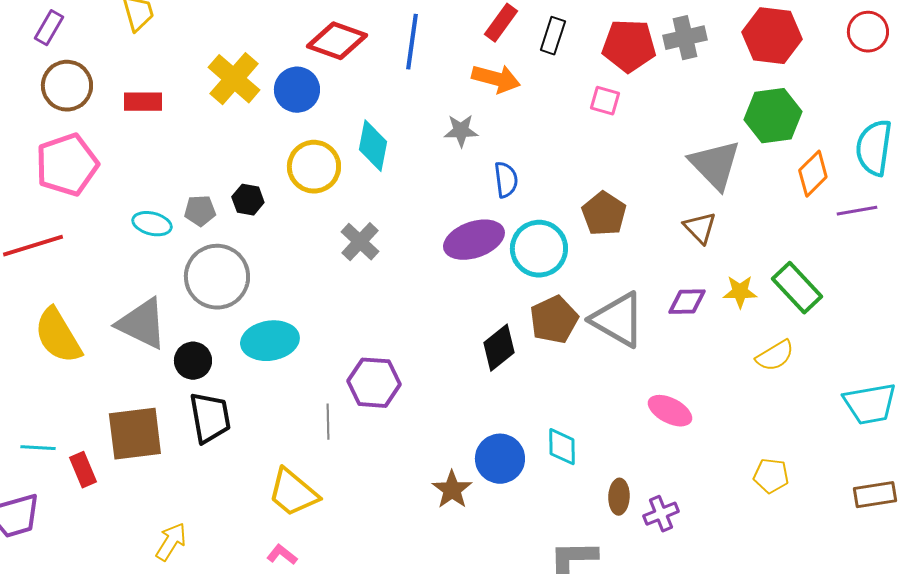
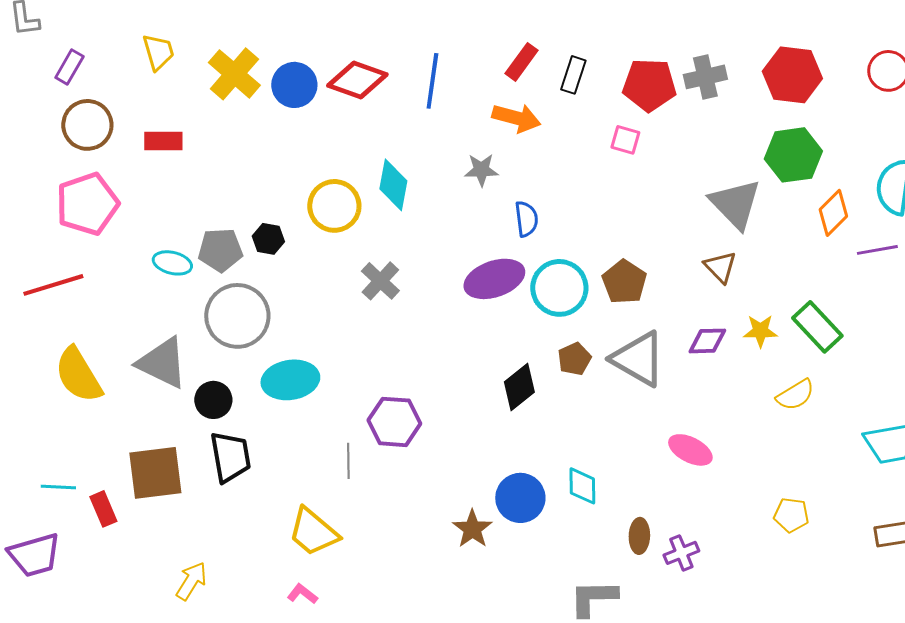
yellow cross: (234, 79) -> (234, 74), moved
blue circle: (297, 90) -> (294, 85), moved
gray pentagon: (200, 211) -> (220, 250), size x1.4
brown pentagon: (604, 214) -> (624, 282), moved
brown pentagon: (554, 320) -> (574, 359), size x0.7

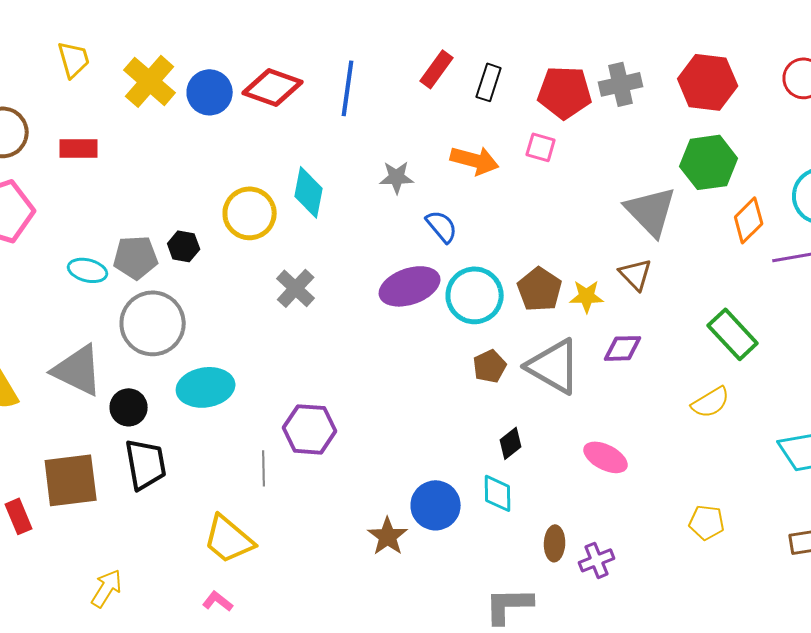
orange arrow: (516, 118) -> (475, 160), moved
blue semicircle: (526, 219) -> (442, 226), turned -33
yellow star: (760, 331) -> (587, 296), moved
black diamond: (519, 387) -> (511, 443), moved, size x0.7

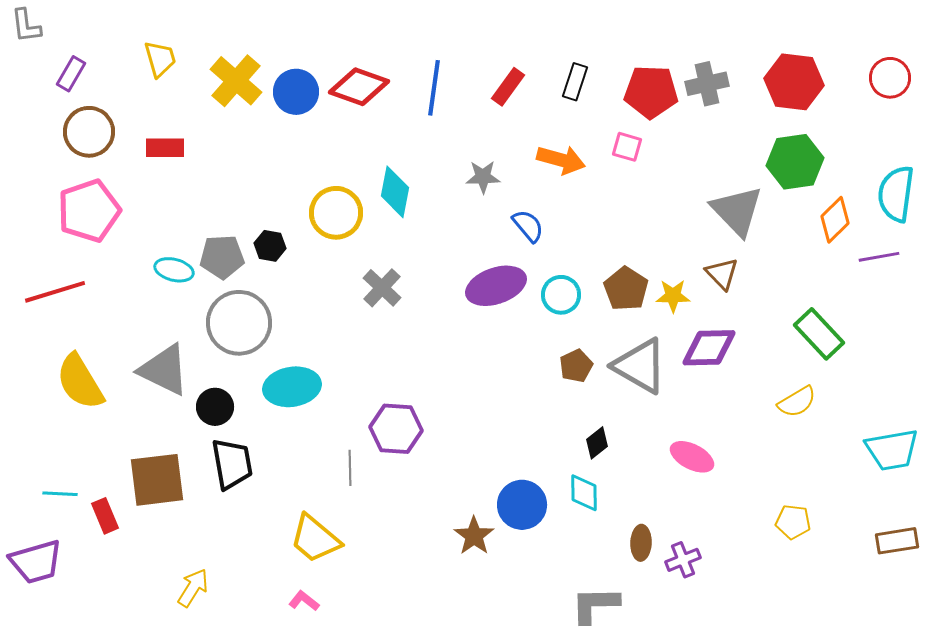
red rectangle: (437, 69) -> (508, 87), moved
cyan circle: (475, 295) -> (561, 295), size x0.7
purple diamond: (623, 348) -> (709, 348), size x1.4

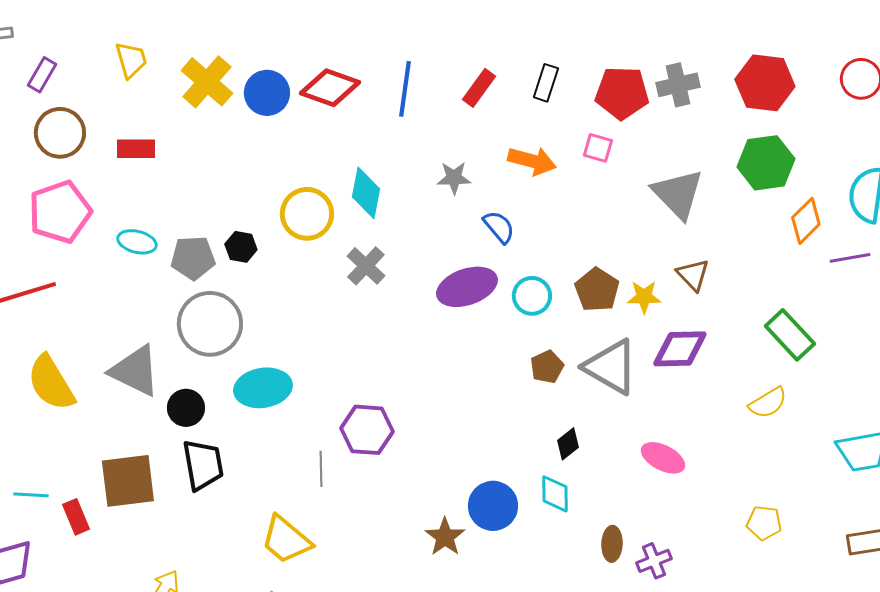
gray triangle: (737, 211) -> (678, 194), moved
cyan ellipse: (174, 270) -> (137, 242), moved
gray cross: (382, 288) -> (366, 266), moved

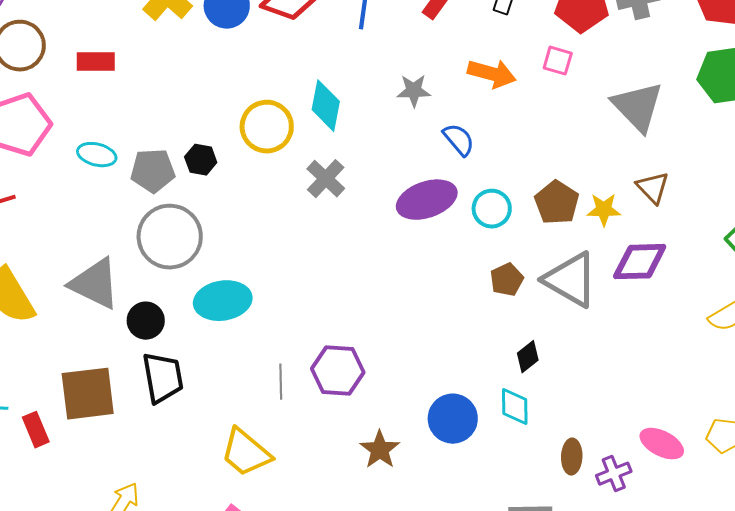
purple hexagon: (367, 430) -> (338, 371), moved
pink ellipse: (663, 458) -> (662, 444), moved
brown star: (445, 537) -> (380, 450), moved

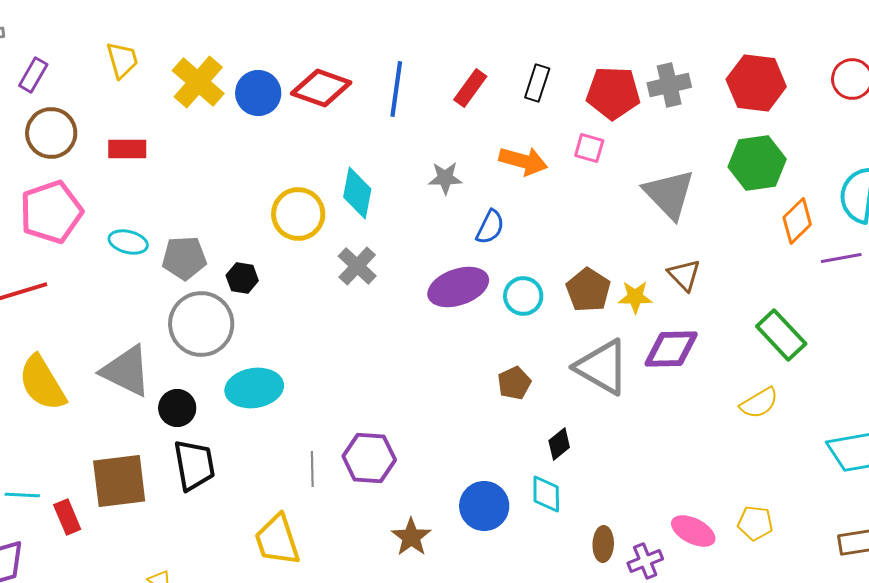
blue semicircle: (459, 140) -> (490, 227), turned 66
black hexagon: (201, 160) -> (242, 278), moved
brown pentagon: (507, 280) -> (514, 383), moved
yellow trapezoid: (246, 453) -> (277, 540), turned 32

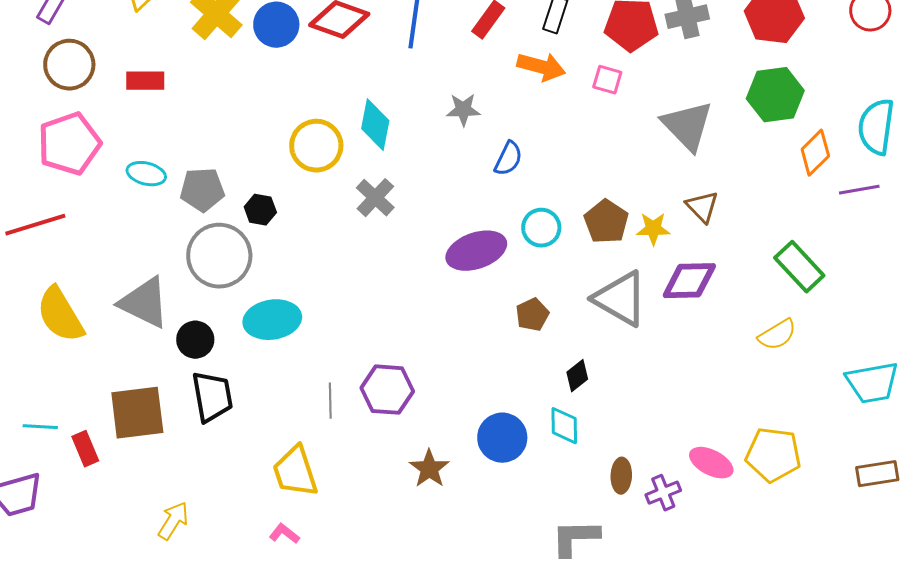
orange arrow: (523, 161) -> (541, 67), moved
purple ellipse: (458, 287) -> (476, 251), moved
yellow pentagon: (755, 523) -> (773, 455), size x1.6

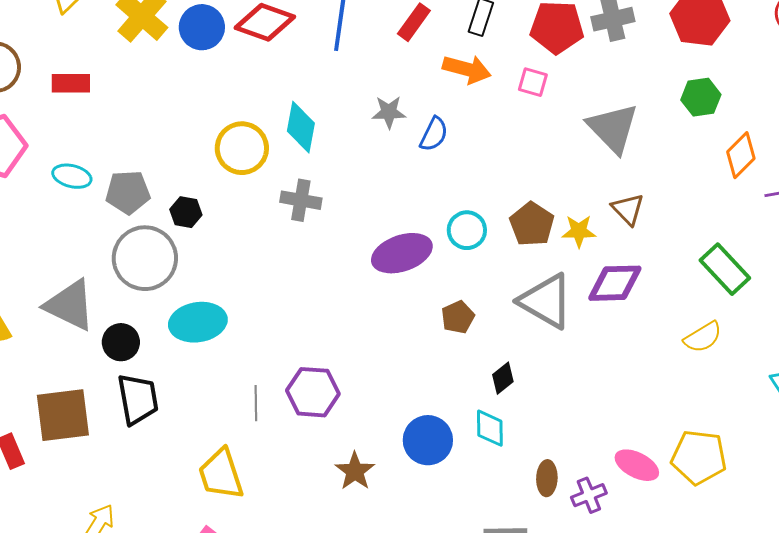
green hexagon: (775, 95) -> (701, 97), size x0.7
blue semicircle: (508, 159) -> (434, 134), moved
gray cross: (375, 198) -> (301, 200), turned -33

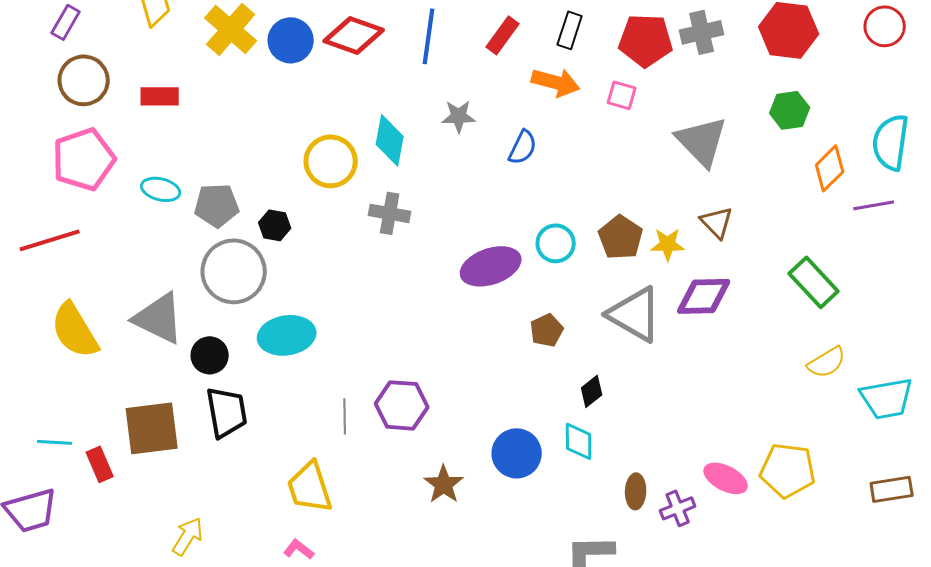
gray star: (389, 112) -> (459, 116), moved
yellow semicircle: (703, 337) -> (827, 362), moved

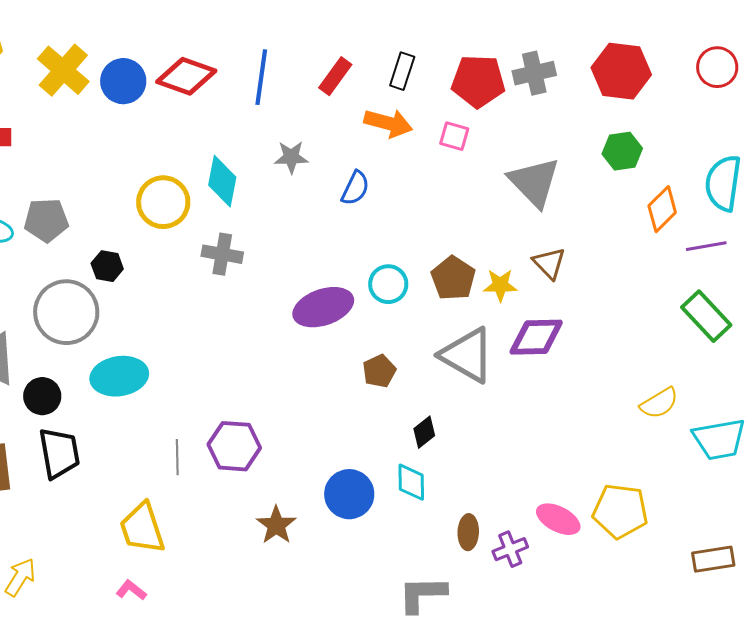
gray pentagon: (217, 205) -> (46, 220), moved
green rectangle: (814, 282) -> (706, 316), moved
brown rectangle: (892, 489) -> (713, 559), moved

